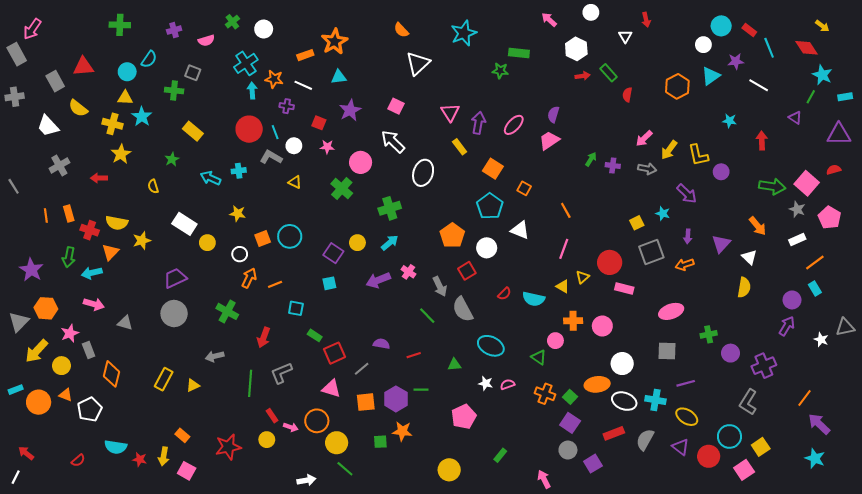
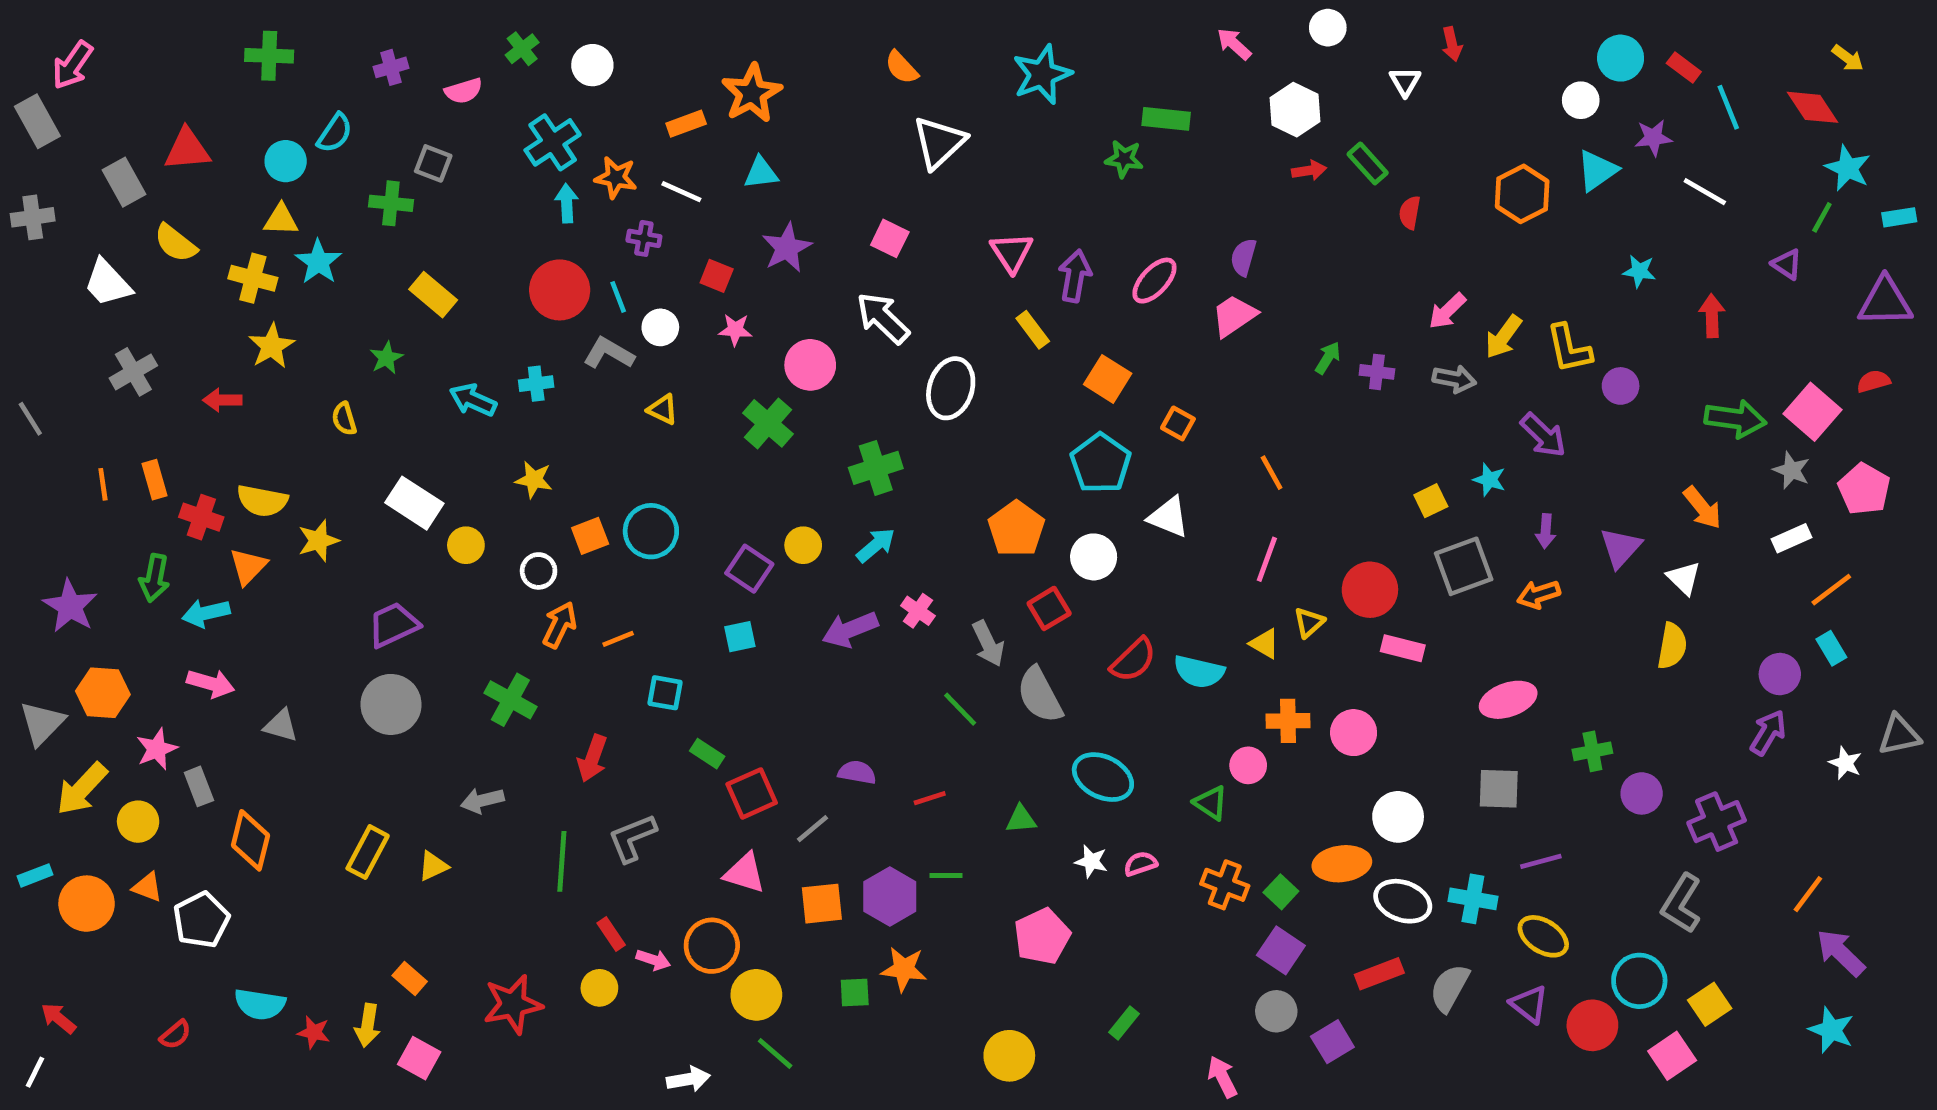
red semicircle: (504, 294) -> (1133, 660), size x1.5

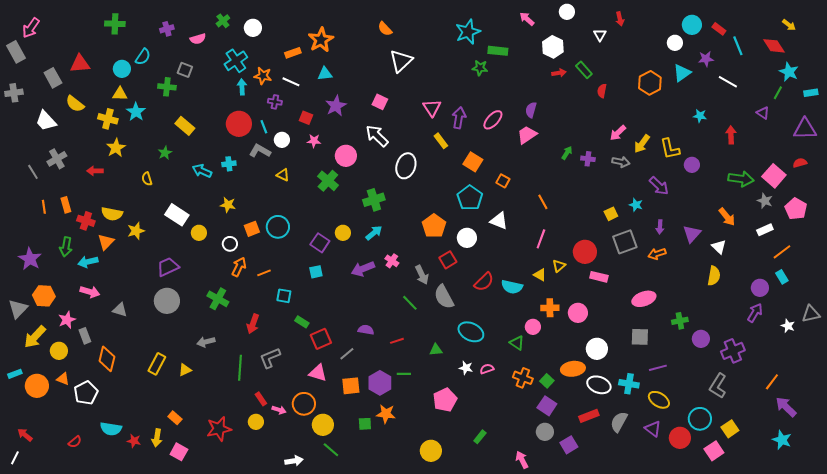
cyan star: (1042, 74) -> (468, 32), moved
gray line: (30, 419) -> (33, 172), moved

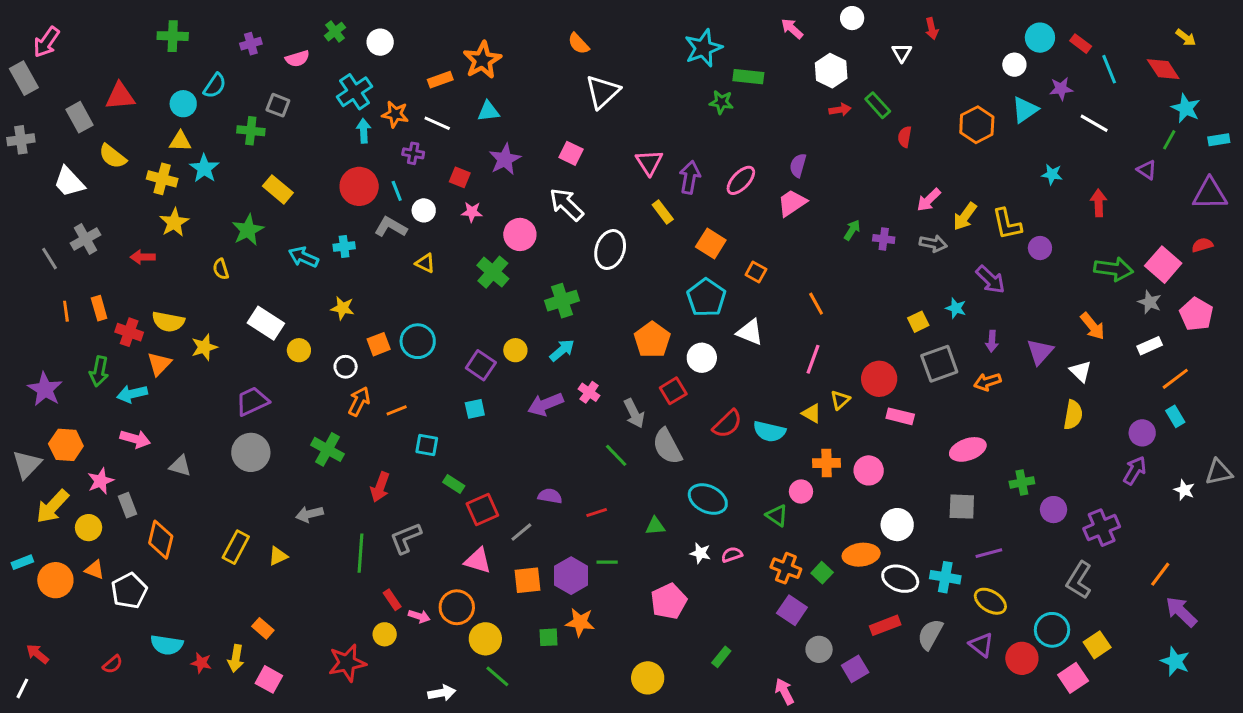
green star: (165, 153) -> (248, 230), size x1.5
purple square: (547, 406) -> (792, 610), moved
red star: (219, 429) -> (347, 663), moved

